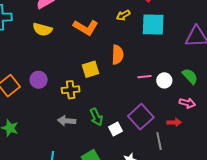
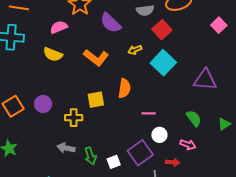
cyan square: (153, 25) -> (163, 63), turned 35
white circle: (164, 80) -> (159, 135), moved
green arrow: (96, 117) -> (90, 156), moved

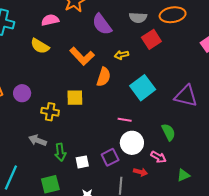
cyan square: (163, 63) -> (143, 88), moved
orange semicircle: (124, 88) -> (104, 77), moved
green triangle: (224, 124) -> (183, 175), moved
white circle: (159, 135) -> (132, 143), size x1.5
purple square: (140, 153) -> (110, 157), size x0.7

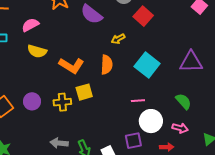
pink semicircle: (50, 20) -> (30, 25), moved
orange L-shape: (82, 56) -> (71, 66), moved
yellow cross: (50, 112) -> (62, 102), moved
purple square: (110, 157) -> (133, 141), turned 30

